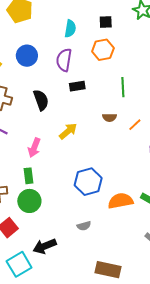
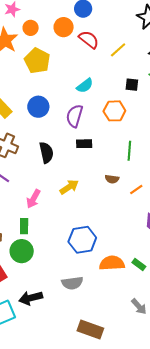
black square: (106, 22) -> (132, 85), moved
cyan semicircle: (70, 29) -> (85, 86), turned 36
gray semicircle: (84, 226) -> (72, 283), size x1.5

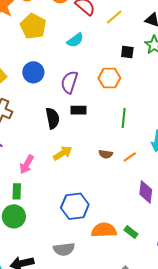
cyan semicircle: (85, 86) -> (75, 40), moved
black semicircle: (46, 153) -> (53, 118), moved
brown semicircle: (112, 179) -> (106, 154), moved

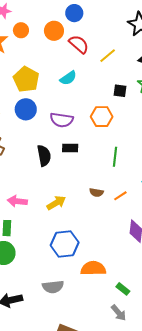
yellow pentagon: (33, 26) -> (26, 79), moved
purple semicircle: (69, 82) -> (62, 120), turned -100
yellow arrow: (63, 153) -> (56, 203), moved
pink arrow: (27, 164) -> (17, 201), turned 66
green rectangle: (131, 232) -> (123, 289), moved

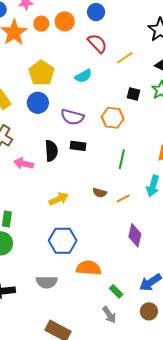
orange circle: (54, 31) -> (65, 21), moved
pink arrow: (17, 201) -> (24, 164), moved

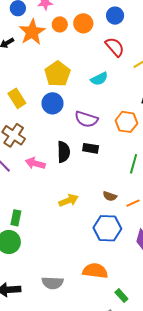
blue hexagon: (63, 241) -> (107, 228), moved

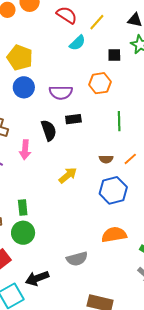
cyan semicircle: (99, 79) -> (77, 43), moved
pink arrow: (35, 163) -> (25, 150), turned -84

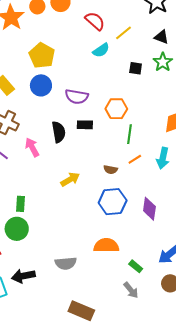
orange hexagon: (100, 83) -> (116, 109), moved
pink arrow: (25, 150) -> (32, 147), turned 138
orange line: (130, 159) -> (135, 159), moved

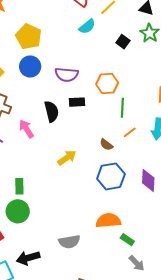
black square: (136, 68) -> (123, 42), turned 32
brown semicircle: (111, 170) -> (106, 145), turned 32
green rectangle: (136, 266) -> (127, 240), moved

